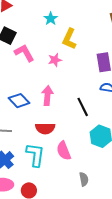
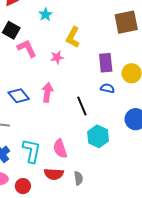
cyan star: (51, 19) -> (45, 15), moved
red semicircle: (45, 128) -> (54, 174), moved

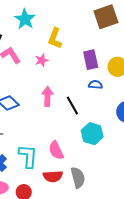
cyan star: (45, 15) -> (25, 19), size x1.5
pink arrow: (47, 92) -> (47, 96), moved
gray semicircle: (78, 178) -> (78, 178), size x1.5

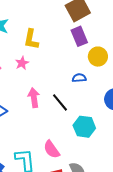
purple rectangle: (91, 60) -> (79, 36), moved

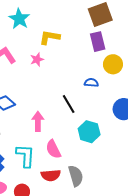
yellow L-shape: (31, 39) -> (50, 37), turned 80
pink arrow: (34, 98) -> (38, 121), moved

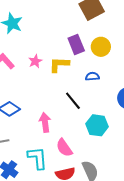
yellow L-shape: (50, 37) -> (59, 65), moved
purple rectangle: (98, 42) -> (76, 45), moved
yellow circle: (113, 64) -> (101, 47), moved

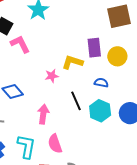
pink star: (35, 61) -> (52, 76), moved
cyan hexagon: (97, 125) -> (100, 111), moved

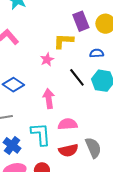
pink semicircle: (55, 144) -> (68, 124), turned 120

